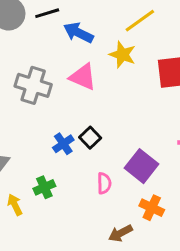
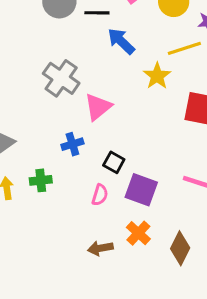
pink triangle: (83, 77) -> (98, 107), moved, turned 40
black square: (90, 138) -> (114, 162), moved, turned -35
purple square: (142, 166) -> (141, 190), turned -36

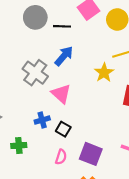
blue arrow: (121, 41) -> (64, 56), moved, turned 85
pink triangle: (98, 107) -> (61, 94), turned -40
black square: (114, 162) -> (63, 129), moved

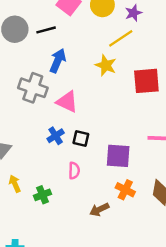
green cross: (19, 146) -> (42, 195), moved
pink semicircle: (61, 157) -> (74, 171), moved

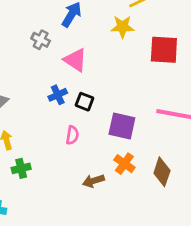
yellow star: (106, 65) -> (122, 27), turned -30
gray cross: (33, 88) -> (41, 40), size x0.6
green cross: (42, 195) -> (21, 168), moved

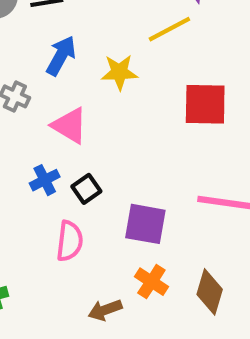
yellow star: (122, 27) -> (119, 72), moved
black square: (85, 102) -> (86, 189), turned 36
pink semicircle: (72, 135) -> (70, 241), size x1.4

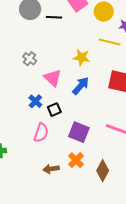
yellow line: (169, 29) -> (110, 42), turned 30
blue arrow: (61, 56) -> (81, 86), moved
blue cross: (45, 180) -> (35, 101), turned -32

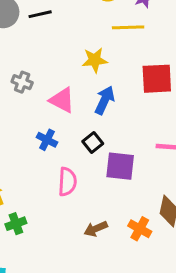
black square: (54, 110) -> (93, 142), moved
orange cross: (76, 160) -> (140, 229), moved

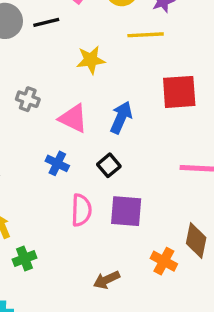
yellow star: (95, 60) -> (91, 60), moved
purple square: (120, 166) -> (126, 211), moved
brown arrow: (96, 229) -> (107, 280), moved

